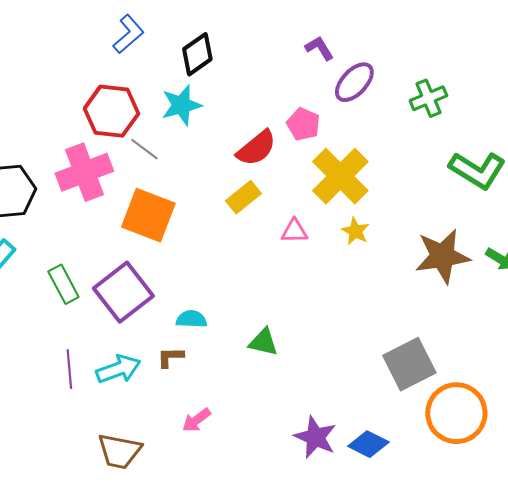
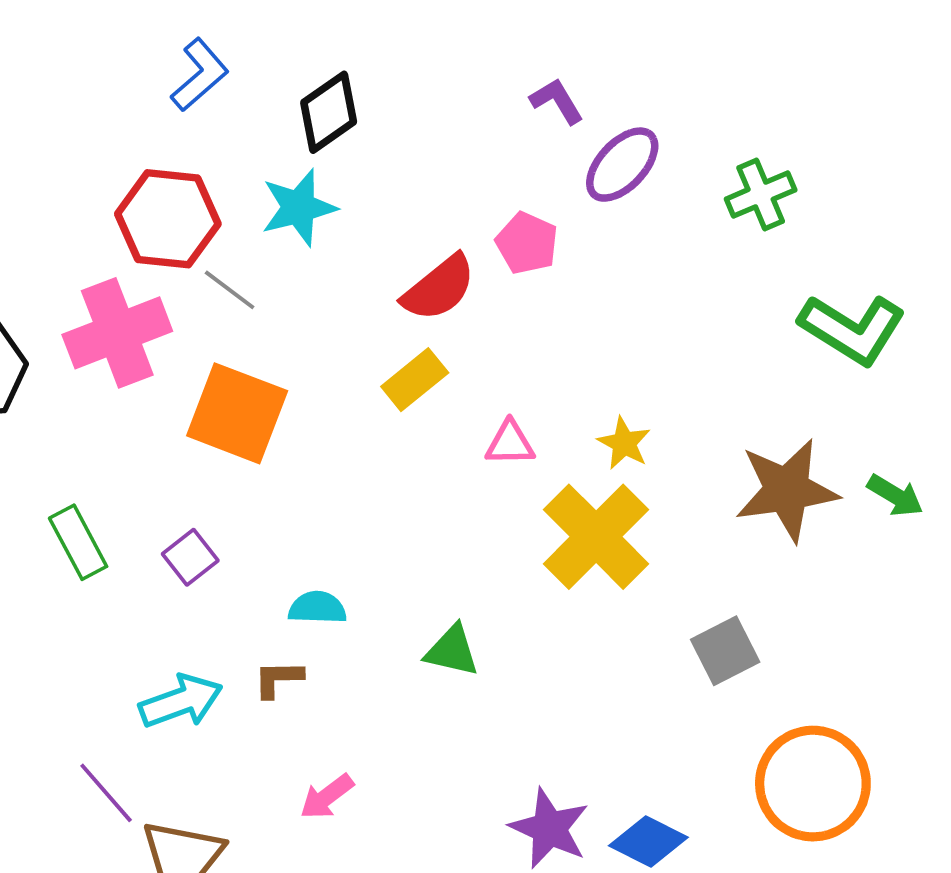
yellow cross: (340, 176) -> (596, 537), moved
purple square: (123, 292) -> (190, 557), size x0.5
gray square: (409, 364) -> (725, 651), moved, size x0.7
purple line: (69, 369) -> (106, 793), moved, turned -36

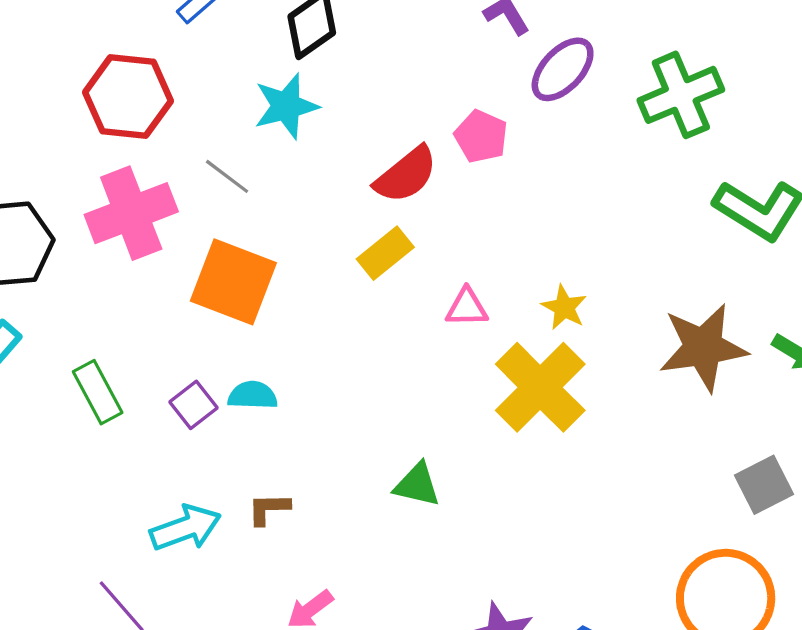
green cross: (761, 194) -> (681, 95), size x1.4
red hexagon: (168, 219) -> (128, 97), moved
cyan semicircle: (317, 608) -> (253, 395), moved
gray square: (725, 651) -> (764, 485), moved

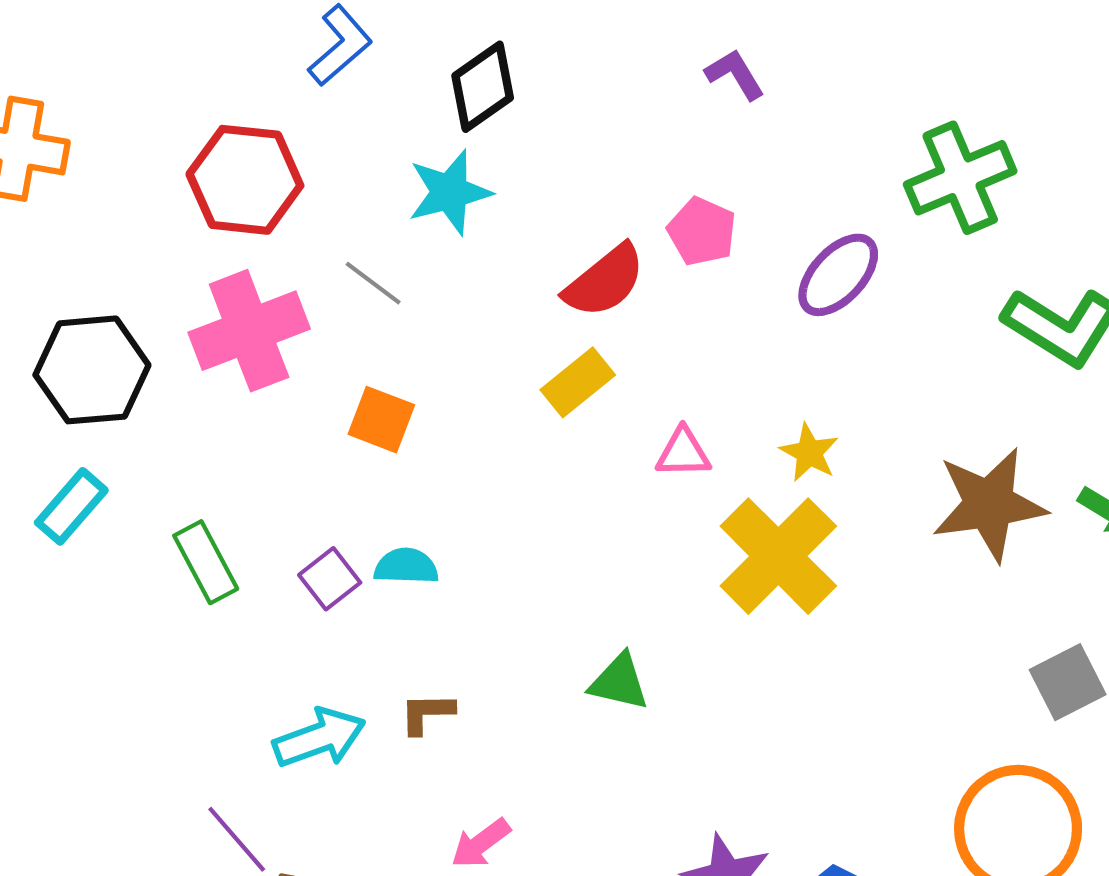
purple ellipse: (563, 69) -> (838, 275), moved
orange square: (233, 282) -> (381, 420), size x0.6

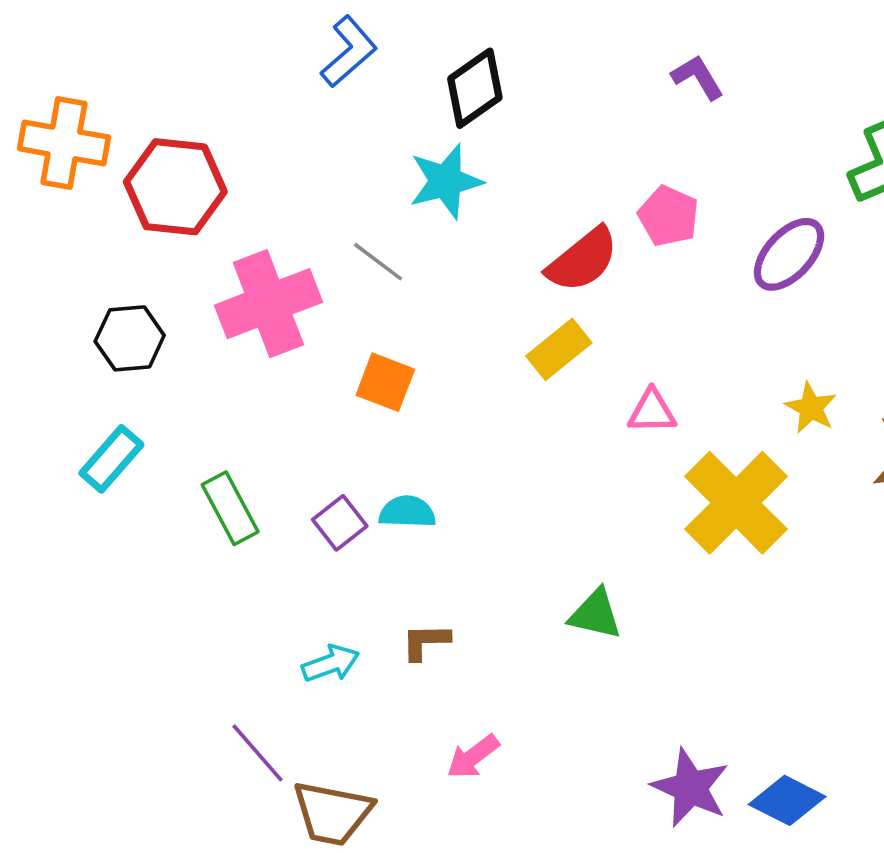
red hexagon: (245, 180) -> (175, 187), moved
black hexagon: (92, 370) -> (130, 338), size x0.7
yellow star: (809, 453) -> (811, 408), moved
cyan arrow: (319, 738) -> (331, 663), size x0.7

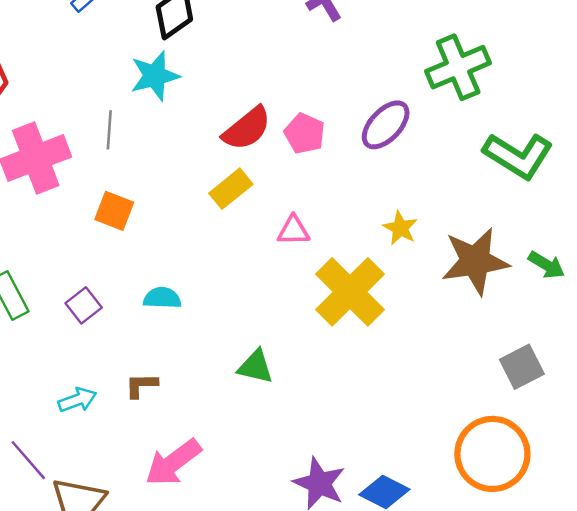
pink pentagon: (668, 216) -> (305, 133), moved
gray line: (378, 262) -> (109, 130), turned 57
cyan semicircle: (407, 512) -> (162, 298), moved
pink arrow: (473, 757) -> (173, 463), size x1.6

